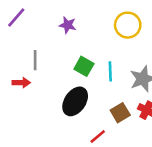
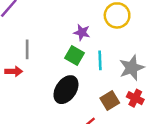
purple star: (68, 25) -> (82, 32), moved

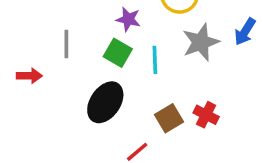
gray line: (27, 49) -> (66, 44), moved
gray star: (132, 68) -> (201, 42), moved

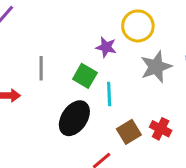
purple star: (128, 19) -> (106, 47), moved
cyan line: (155, 60) -> (109, 94), moved

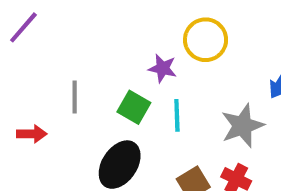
gray star: (156, 67) -> (242, 126), moved
cyan line: (109, 94) -> (177, 115), moved

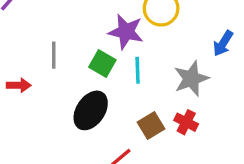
purple star: (163, 68) -> (126, 32), size x1.5

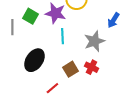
green square: (102, 64) -> (30, 16), moved

